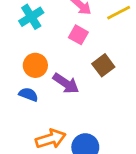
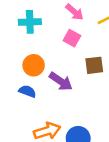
cyan cross: (31, 17) -> (30, 22), turned 30
brown square: (103, 65) -> (94, 65), turned 30

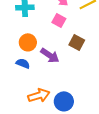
brown square: (94, 65) -> (77, 42), turned 35

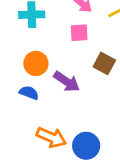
pink square: (59, 20) -> (79, 33), turned -32
orange arrow: (39, 95) -> (51, 137), turned 40

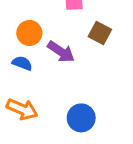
orange arrow: (51, 137) -> (22, 109), moved

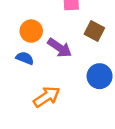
orange arrow: (22, 109) -> (47, 97), moved, turned -56
blue circle: (81, 118) -> (100, 76), moved

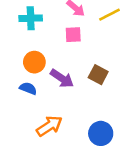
brown square: (94, 31) -> (98, 75), moved
blue circle: (100, 76) -> (101, 133), moved

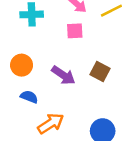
orange circle: (34, 62) -> (22, 65), moved
blue semicircle: (28, 88) -> (29, 97), moved

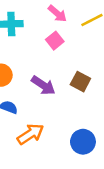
pink square: (75, 31) -> (55, 41), turned -36

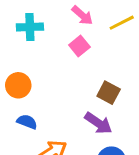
purple arrow: (43, 85) -> (98, 123), moved

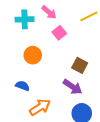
pink arrow: (82, 15) -> (49, 12), moved
orange circle: (18, 85) -> (33, 55), moved

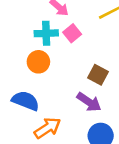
cyan cross: (25, 19) -> (46, 33), moved
blue semicircle: (23, 86) -> (25, 101), size x1.5

